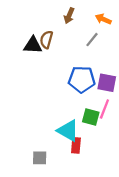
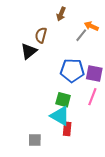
orange arrow: (103, 19) -> (91, 26), moved
black triangle: (33, 45) -> (29, 51), moved, turned -42
green square: (91, 117) -> (63, 100), moved

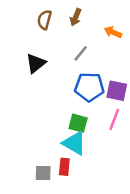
brown semicircle: (41, 35) -> (44, 20), moved
gray line: (81, 35) -> (81, 53), moved
red rectangle: (67, 129) -> (64, 167), moved

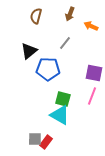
brown arrow: (76, 17) -> (70, 14), moved
blue pentagon: (89, 87) -> (48, 69), moved
red rectangle: (64, 167) -> (46, 142), moved, turned 32

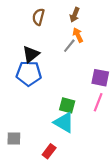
orange arrow: (91, 26) -> (78, 35), moved, turned 40
blue pentagon: (48, 69) -> (29, 73), moved
gray square: (35, 139) -> (14, 138), moved

